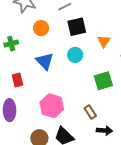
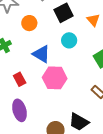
pink hexagon: (52, 106) -> (55, 78), moved

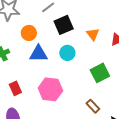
blue triangle: (41, 54) -> (38, 54), moved, turned -36

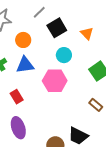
blue triangle: (38, 54) -> (25, 65), moved
pink hexagon: (50, 89) -> (55, 81), moved

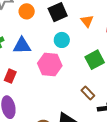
orange circle: (23, 40) -> (27, 11), moved
red rectangle: (17, 97) -> (10, 76), turned 48

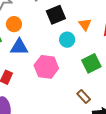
orange circle: (27, 11) -> (14, 24), moved
cyan circle: (62, 40) -> (67, 40), moved

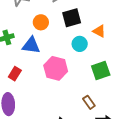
orange circle: (14, 24) -> (41, 22), moved
orange triangle: (85, 24) -> (99, 31), turned -32

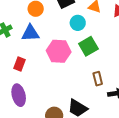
green square: (101, 70) -> (88, 46), moved
brown rectangle: (89, 102) -> (98, 79), turned 32

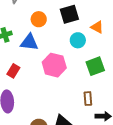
green square: (88, 46) -> (95, 66), moved

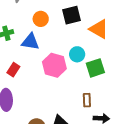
orange triangle: (97, 27) -> (99, 29), size x1.5
cyan circle: (78, 40) -> (77, 54), moved

